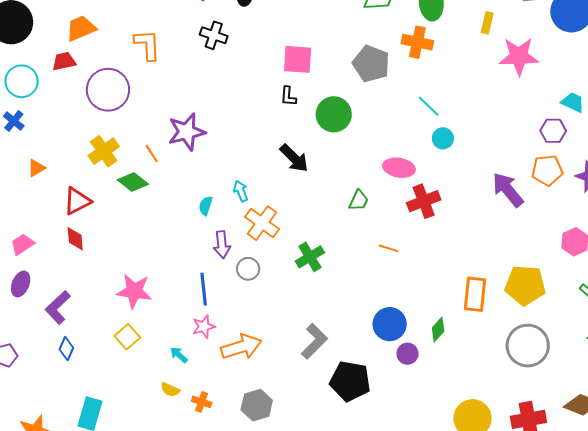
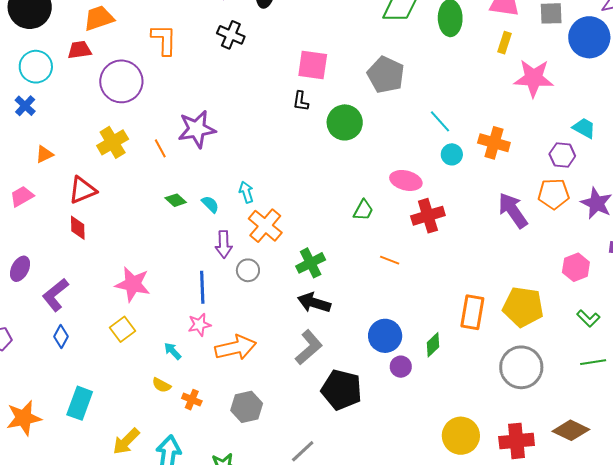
orange cross: (417, 42) -> (494, 143), moved
black arrow: (294, 158) -> (314, 303), moved, turned 148
green diamond: (133, 182) -> (176, 200), moved, size x0.7
cyan semicircle: (206, 206) -> (210, 204), turned 114
pink trapezoid: (22, 244) -> (22, 196), moved

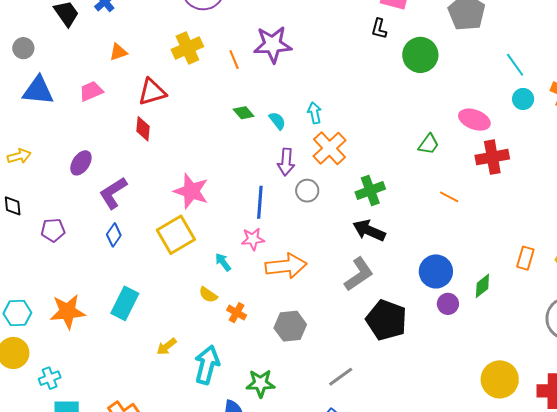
orange rectangle: (472, 312) -> (525, 258), size x0.7
yellow square: (123, 329) -> (176, 235), size x1.5
yellow arrow: (126, 441) -> (167, 347), size x0.7

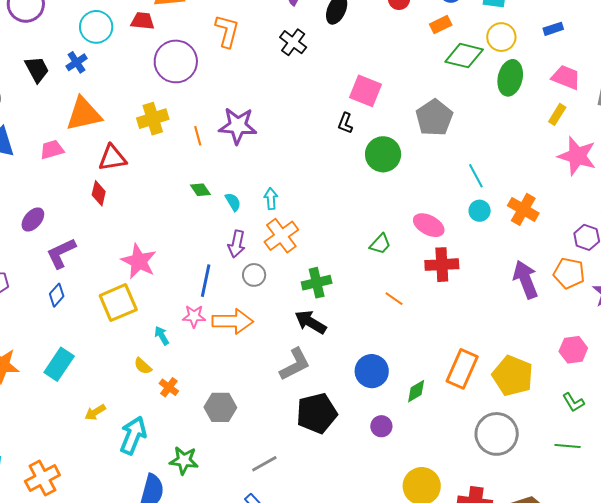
orange triangle: (118, 52) -> (84, 114), size x2.0
orange rectangle: (525, 258) -> (462, 369), size x1.6
orange arrow: (286, 266) -> (233, 321), moved
purple circle: (448, 304) -> (381, 426), moved
black pentagon: (386, 320) -> (317, 413), turned 30

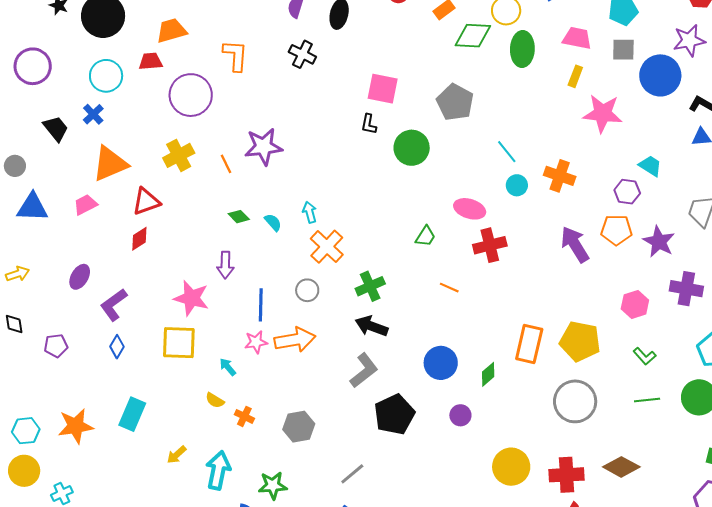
red diamond: (99, 193) -> (139, 239), turned 55
purple arrow: (237, 244) -> (225, 265), moved
yellow square: (118, 303) -> (179, 343), turned 36

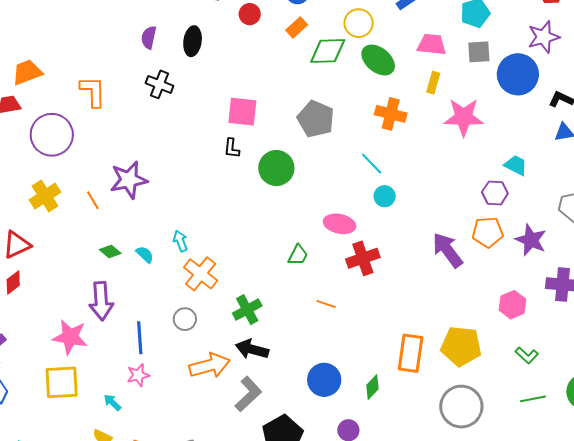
green ellipse: (522, 49) -> (378, 60), turned -48
orange cross: (560, 176) -> (391, 114), moved
purple arrow: (225, 265) -> (101, 301), size x1.4
orange arrow: (295, 340) -> (210, 365), moved

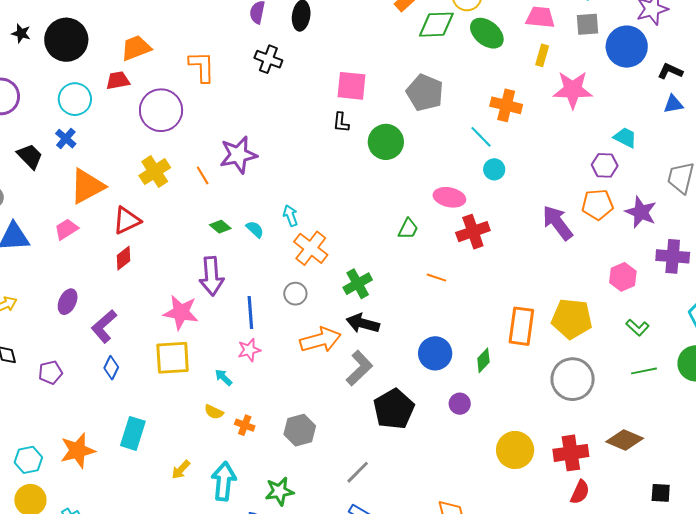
orange cross: (391, 114) -> (506, 105), moved

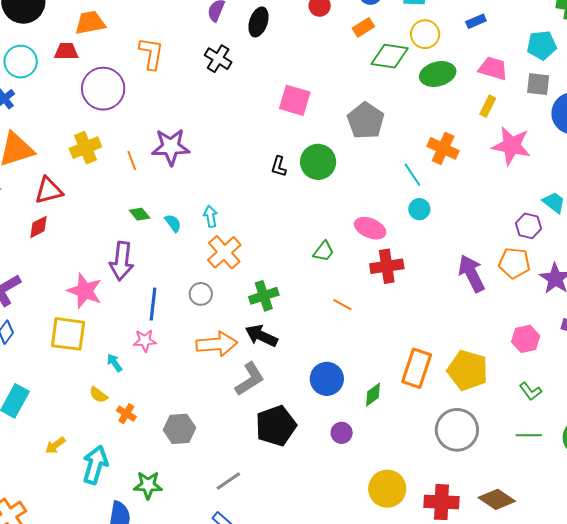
green ellipse: (487, 33) -> (438, 74), turned -64
black L-shape: (341, 122) -> (279, 166), moved

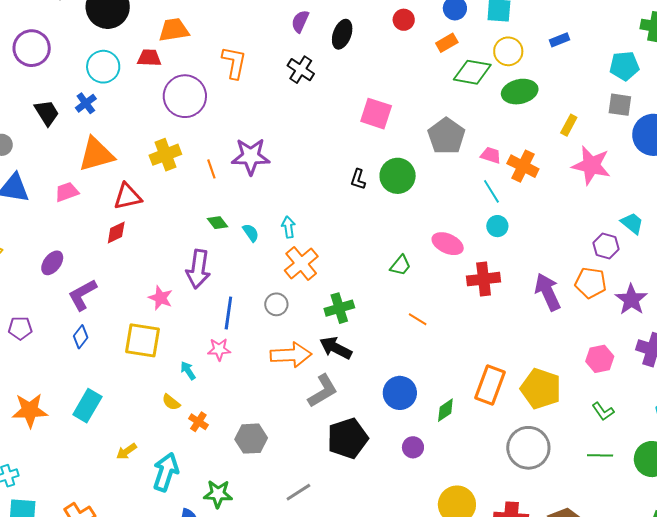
pink trapezoid: (493, 68) -> (491, 155), moved, size x0.7
red cross: (387, 266) -> (484, 279), moved
pink star: (85, 291) -> (160, 298), size x0.7

